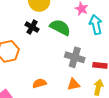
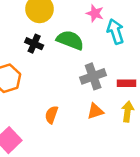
gray cross: (75, 57) -> (93, 76), turned -30
orange semicircle: (39, 83) -> (51, 115), turned -48

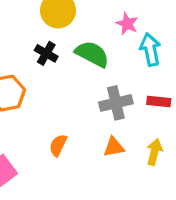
red rectangle: (126, 83) -> (159, 102), moved

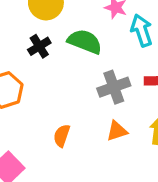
black cross: (46, 53) -> (39, 46), turned 35

